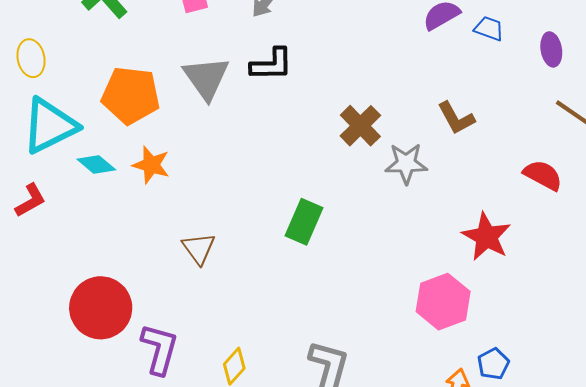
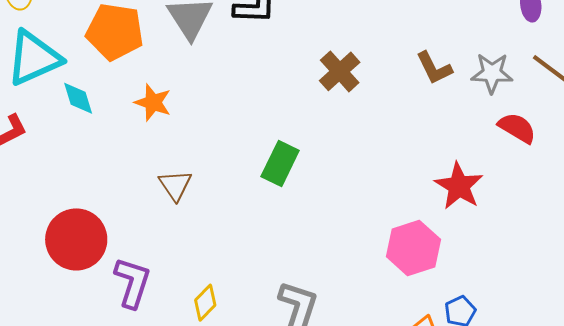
gray star: (406, 163) -> (492, 73), moved
cyan diamond: (96, 164) -> (78, 98), turned 30
orange star: (151, 165) -> (153, 102), moved

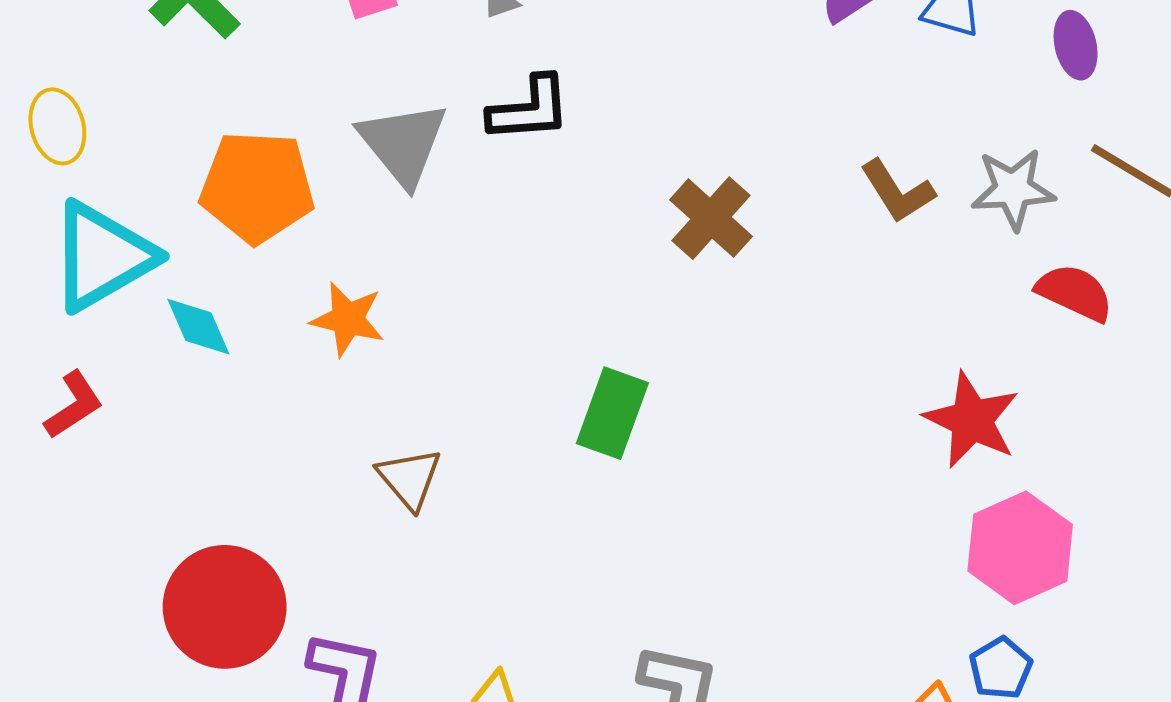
pink hexagon: (413, 248) -> (1020, 548), moved

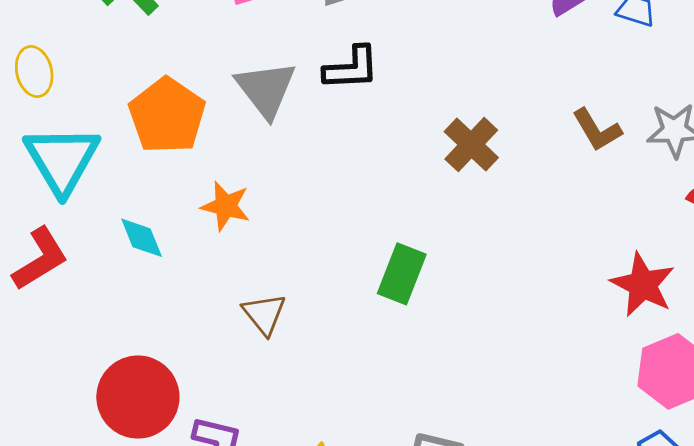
orange pentagon: (257, 187) -> (167, 116), turned 30
cyan triangle: (102, 256) -> (62, 160), turned -32
cyan diamond: (198, 327) -> (142, 238), moved
red L-shape: (74, 405) -> (40, 259), size x1.4

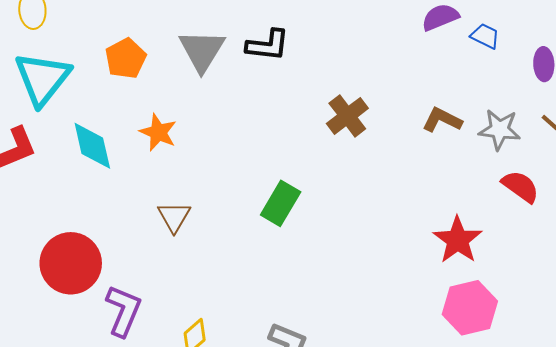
orange pentagon: (167, 116) -> (126, 58), size x0.7
brown L-shape: (597, 130) -> (442, 120), turned 138
cyan diamond: (142, 238) -> (92, 146), size x1.4

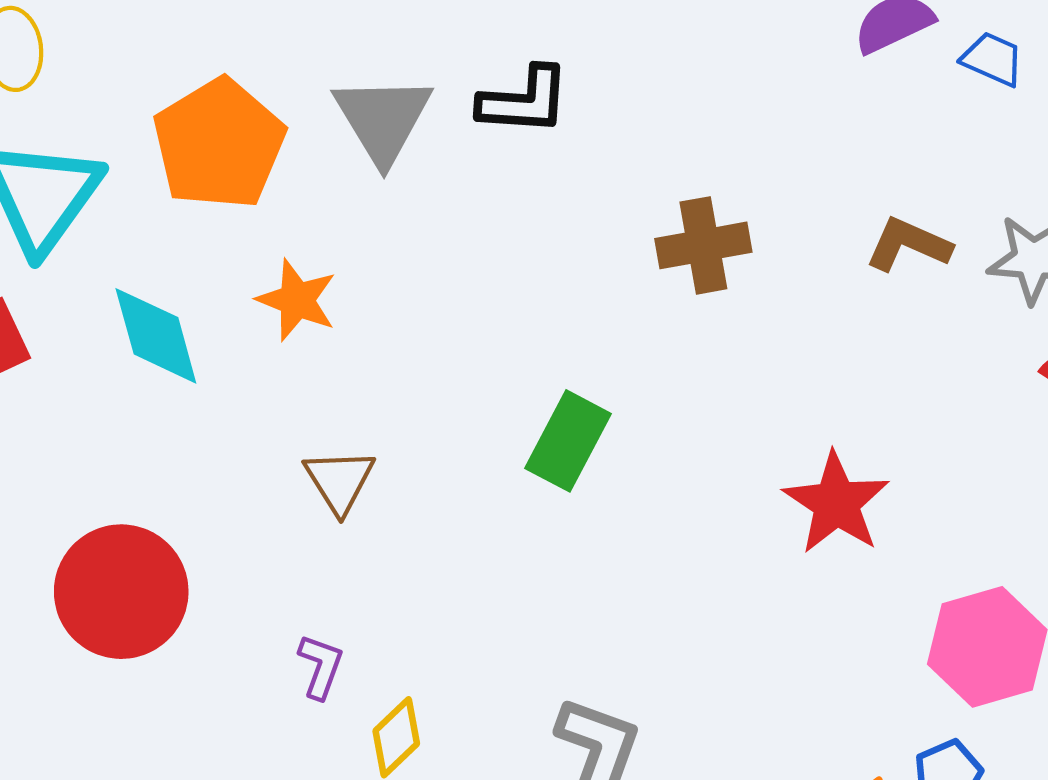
orange pentagon: (126, 58) -> (219, 144), size x1.5
brown cross: (347, 116) -> (703, 245), turned 30
red star: (458, 240) -> (836, 503), moved
purple L-shape: (123, 311) -> (321, 666), moved, size x0.6

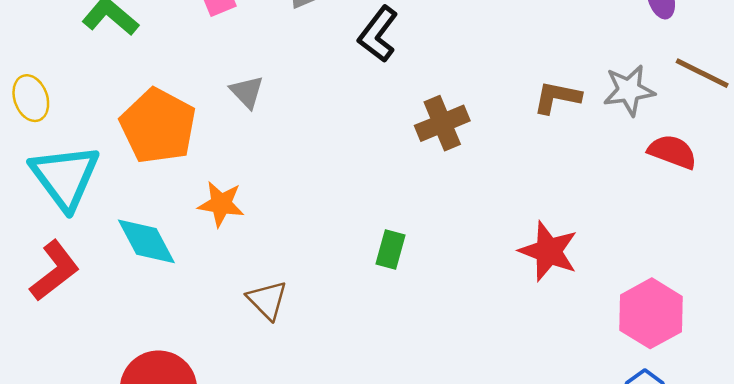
black L-shape: (524, 101) -> (378, 34), moved, turned 136
gray triangle: (383, 119) -> (247, 92), size x0.6
green rectangle: (568, 441) -> (390, 249), size x0.7

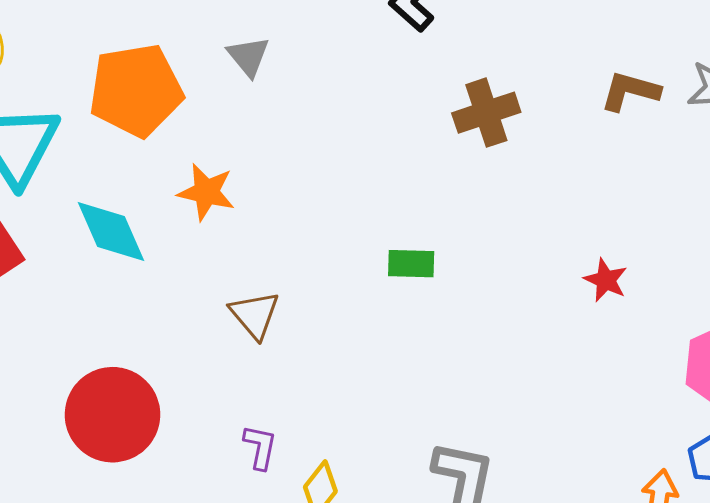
orange pentagon: (158, 126) -> (136, 90), turned 30
green rectangle: (390, 249) -> (411, 264), turned 72
red star: (549, 251) -> (606, 280), size x0.6

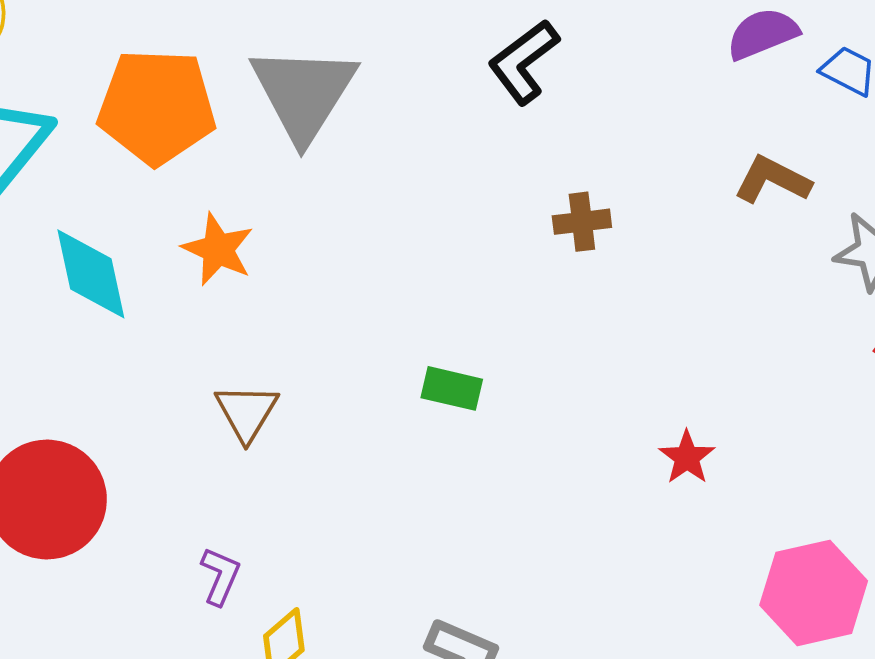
gray triangle: (248, 56) -> (304, 93), size x2.0
brown L-shape: (630, 91) -> (772, 180), moved
brown cross: (486, 113) -> (582, 222), size x0.7

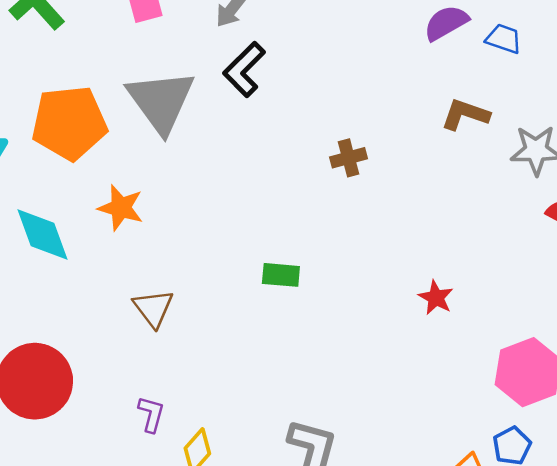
black L-shape: (524, 62) -> (244, 70), moved

